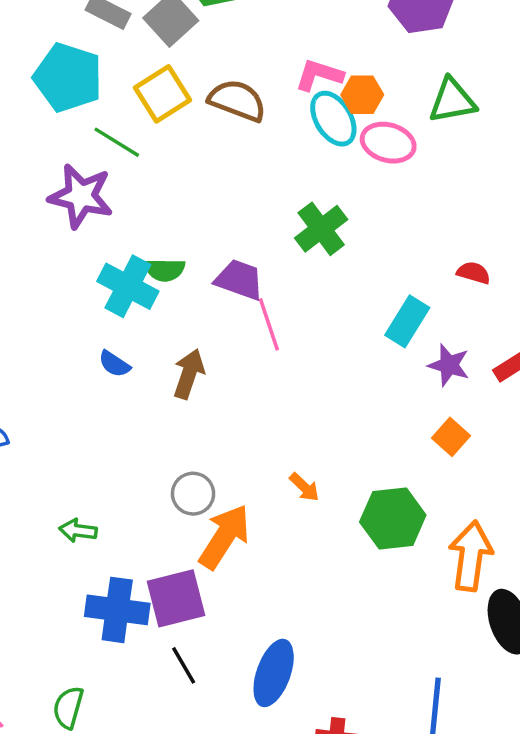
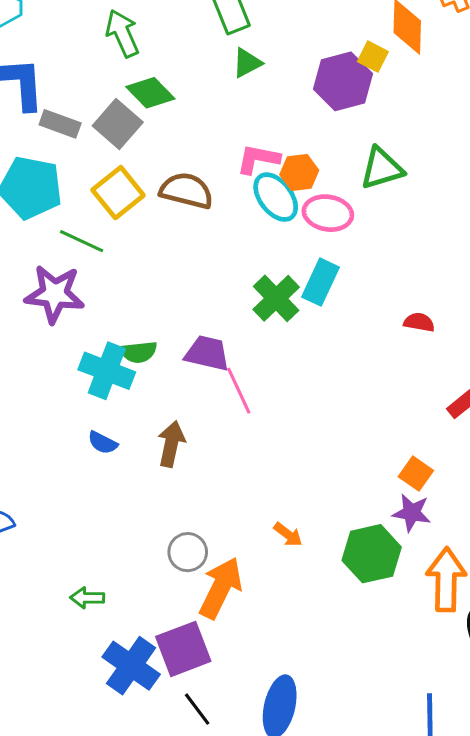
cyan rectangle: (407, 321) -> (320, 282), moved
purple star: (449, 365) -> (412, 513), moved
blue cross: (117, 610) -> (131, 666), turned 34

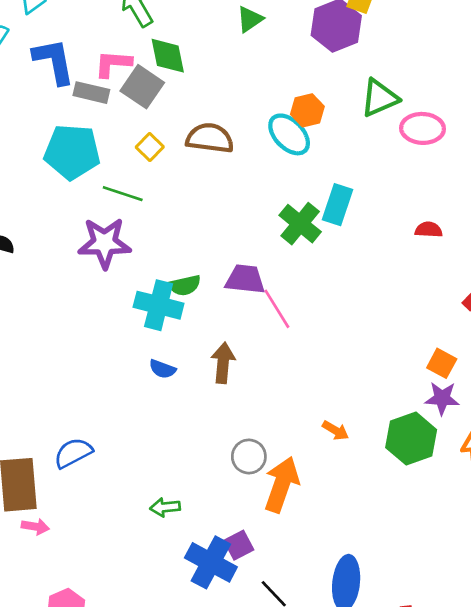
green diamond: (150, 93) -> (168, 56), turned 39
pink L-shape: (258, 159) -> (113, 64), moved
yellow square: (118, 193) -> (150, 147), size x0.6
pink ellipse: (328, 213) -> (423, 128), moved
purple square: (183, 649) -> (239, 545), moved, size x0.6

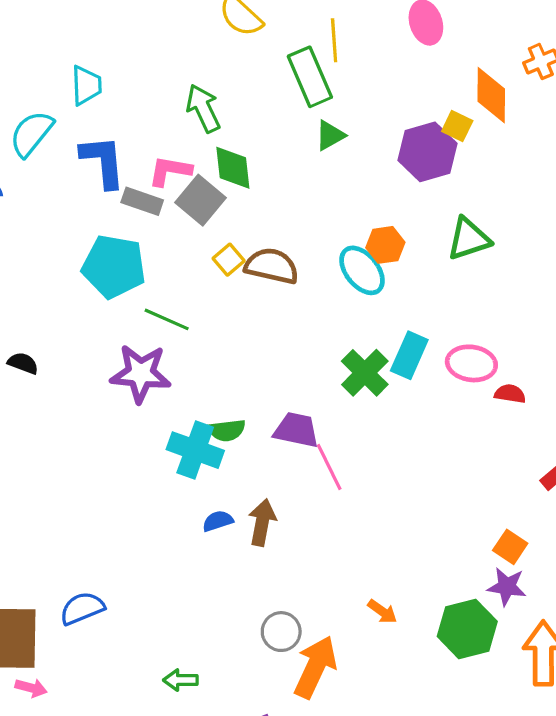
pink ellipse: (423, 128) -> (471, 363), moved
yellow square: (150, 147) -> (229, 260), moved
blue semicircle: (162, 369) -> (218, 521), moved, turned 136

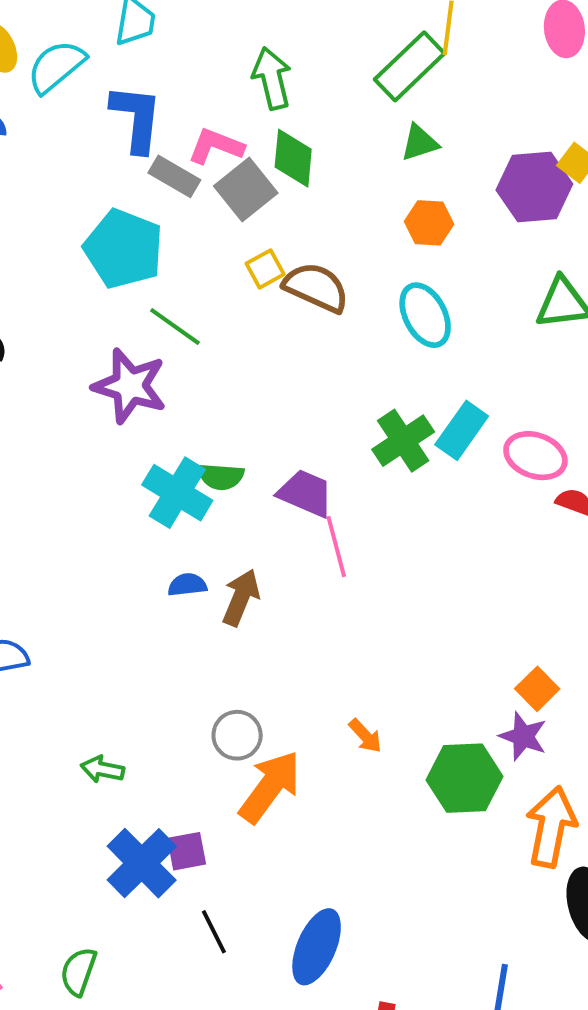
green rectangle: (310, 77) -> (410, 66), turned 58
orange hexagon: (385, 245) -> (429, 223), moved

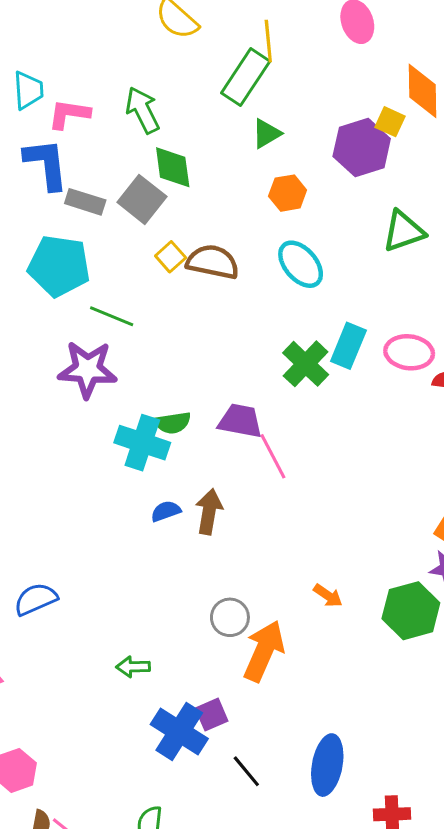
pink L-shape: (216, 146) -> (69, 114), moved

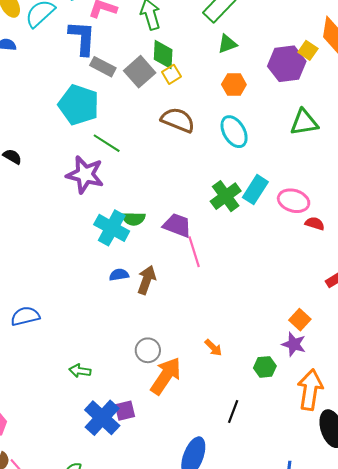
yellow square: (171, 257) -> (172, 74), moved
green hexagon: (411, 611) -> (265, 367), size x0.6
black line: (246, 771) -> (233, 411), moved, turned 50

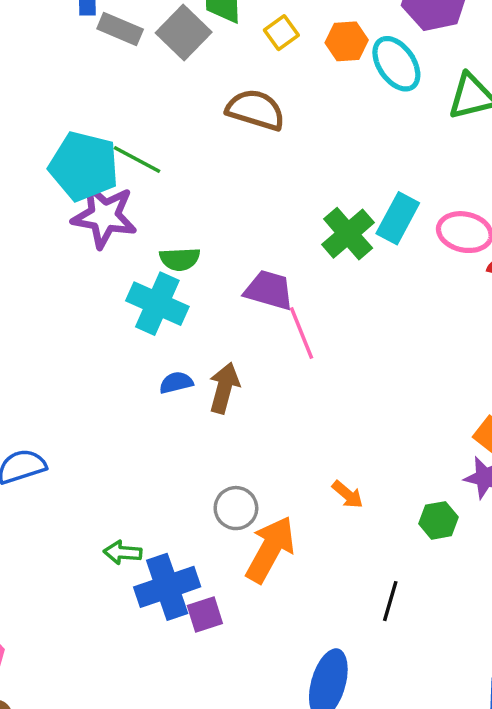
yellow square: (172, 74) -> (281, 33), moved
cyan pentagon: (79, 105) -> (84, 166), moved
cyan ellipse: (234, 132) -> (396, 64), moved
green semicircle: (134, 219) -> (180, 259), moved
blue cross: (102, 418) -> (167, 587), moved, turned 33

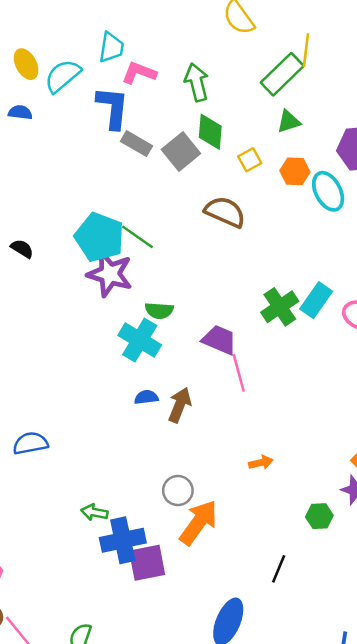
orange arrow: (348, 495) -> (261, 463), moved, turned -60
purple square: (205, 614) -> (147, 563), size x1.5

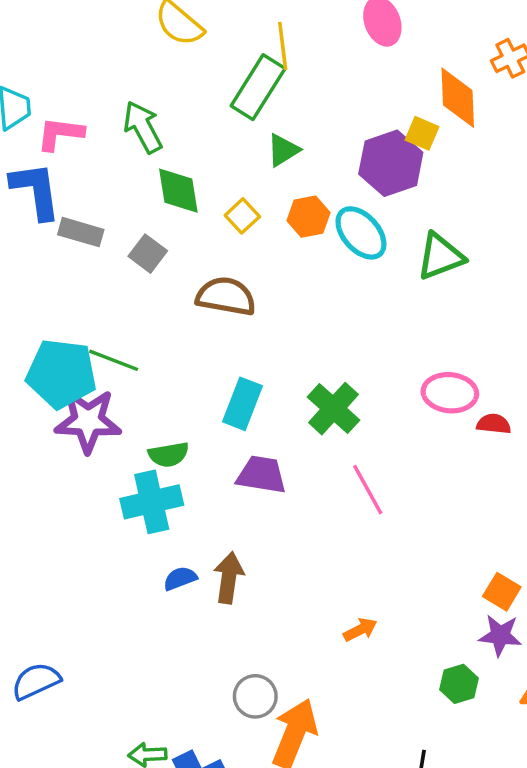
gray square: (181, 151) -> (148, 254), moved, size x0.7
cyan rectangle: (316, 300) -> (242, 404), moved
cyan cross: (140, 340) -> (152, 502), turned -30
pink line: (239, 373) -> (368, 490), moved

